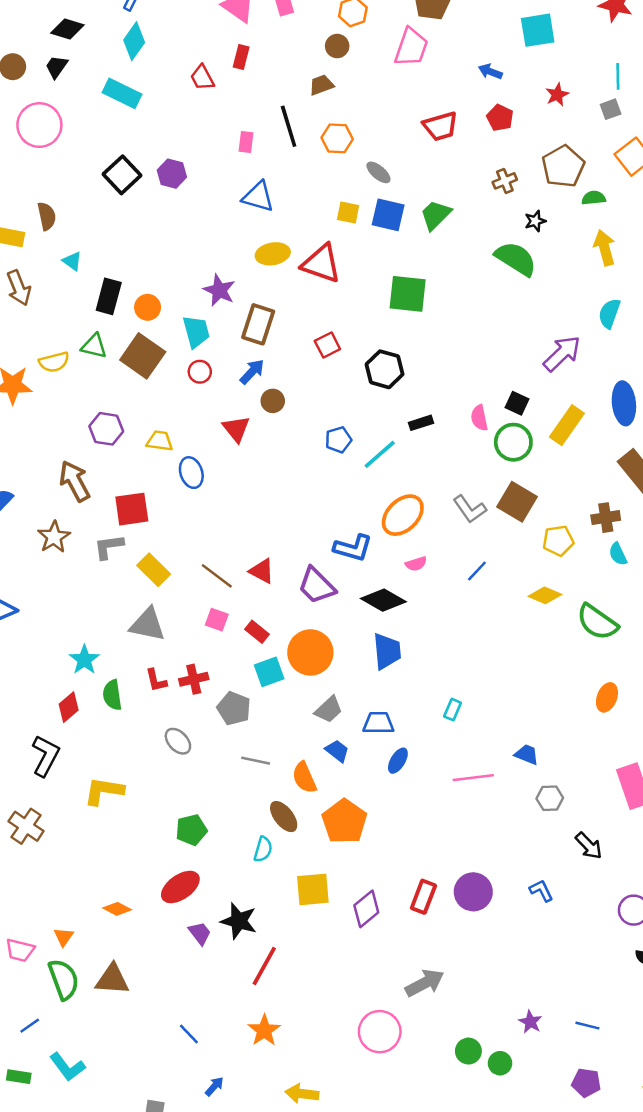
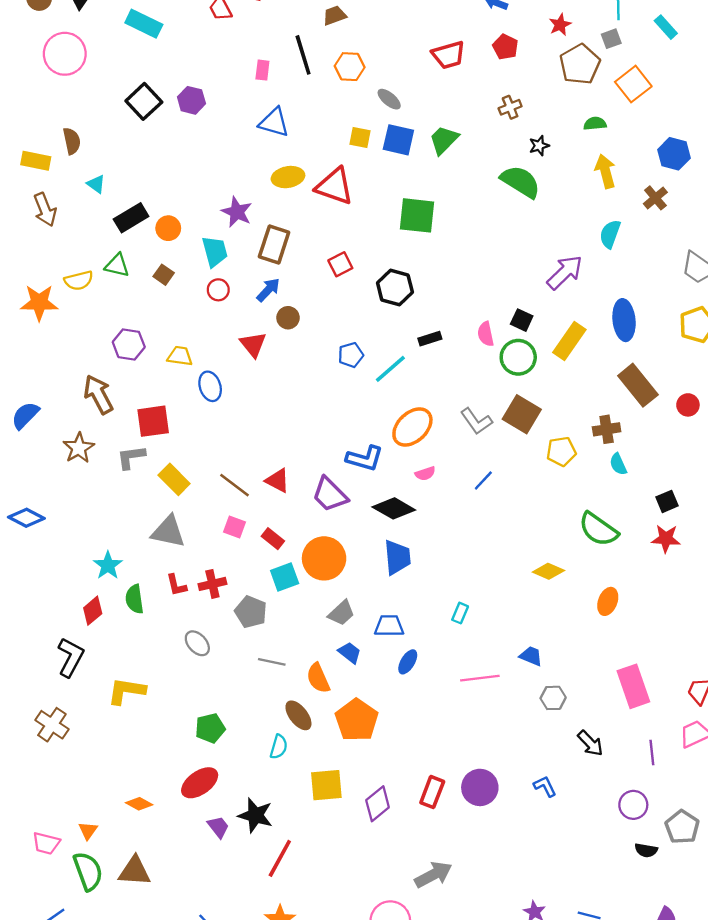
brown pentagon: (563, 166) -> (580, 64), moved
black rectangle: (109, 296) -> (131, 218), turned 44
brown square: (143, 356) -> (164, 275), size x0.5
yellow diamond: (545, 595) -> (548, 571), moved

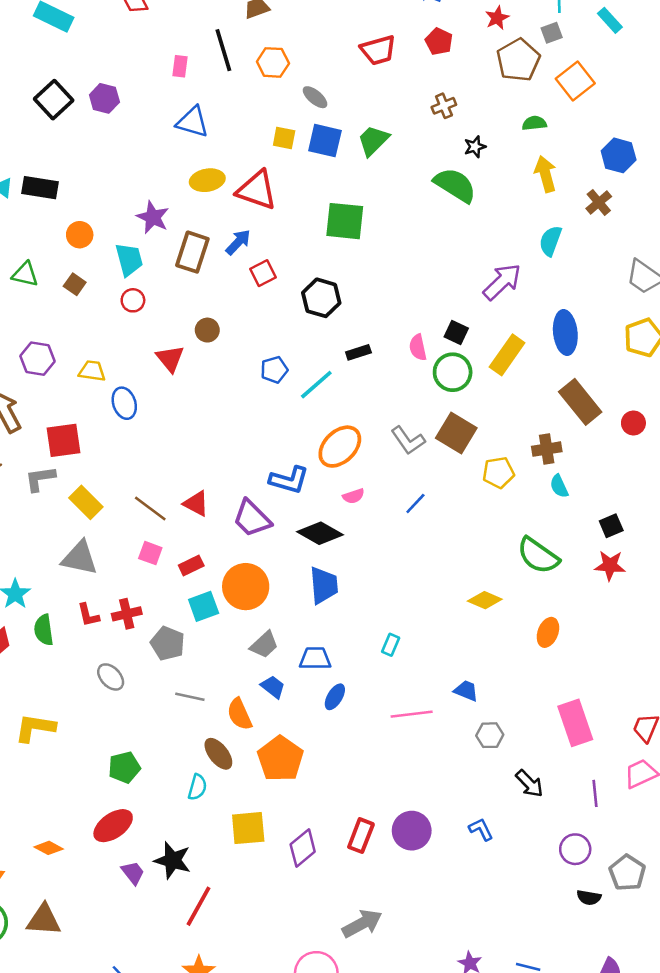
black rectangle: (131, 218) -> (40, 188), moved, turned 40
blue arrow: (268, 290) -> (238, 242), moved
red rectangle: (273, 539) -> (191, 565), turned -65

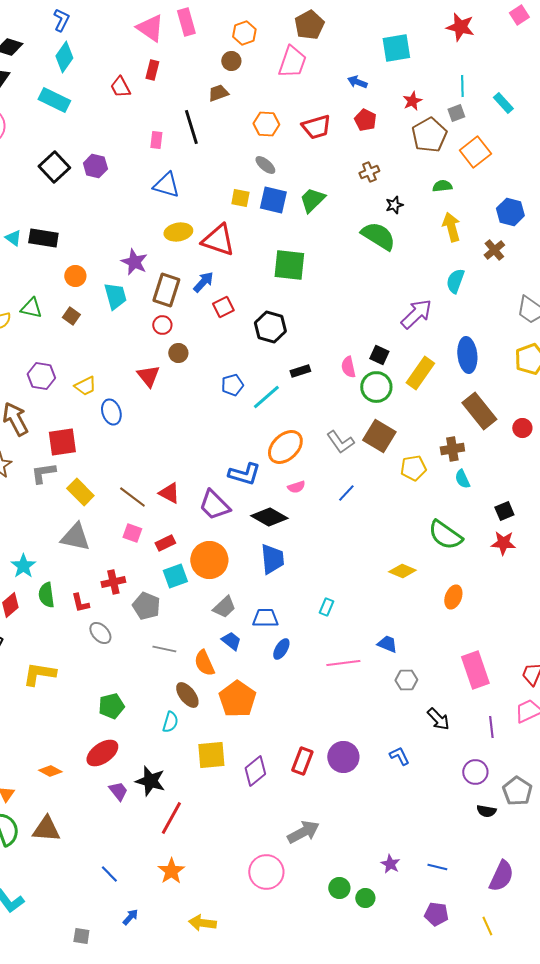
orange hexagon: (273, 62) -> (266, 124), moved
red circle: (133, 300) -> (162, 325), moved
yellow trapezoid: (92, 371) -> (85, 386), turned 145
red L-shape: (88, 615) -> (80, 603), moved

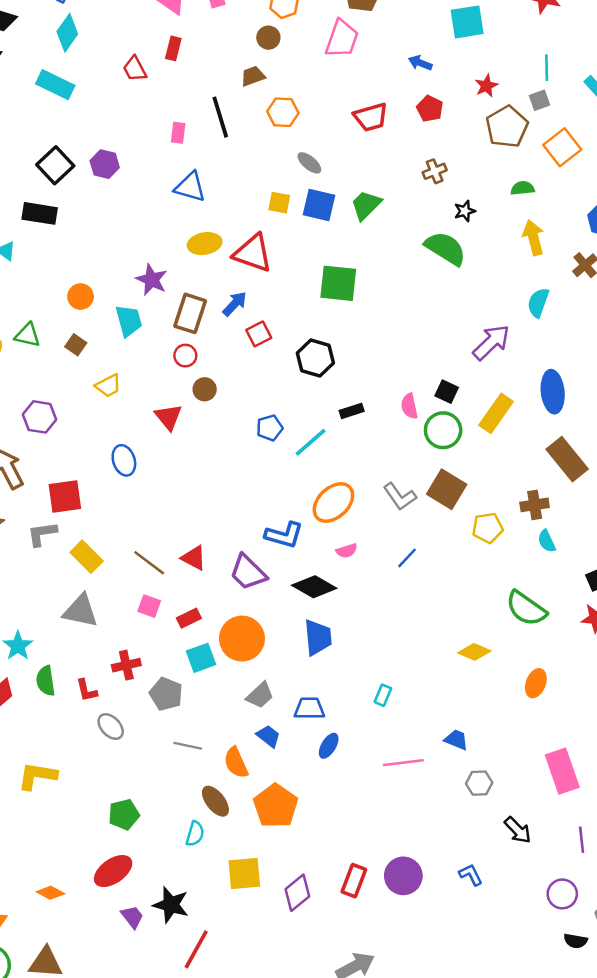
orange hexagon: (266, 124) -> (283, 112), moved
black rectangle: (43, 238) -> (40, 213), moved
yellow trapezoid: (85, 386) -> (108, 386), moved

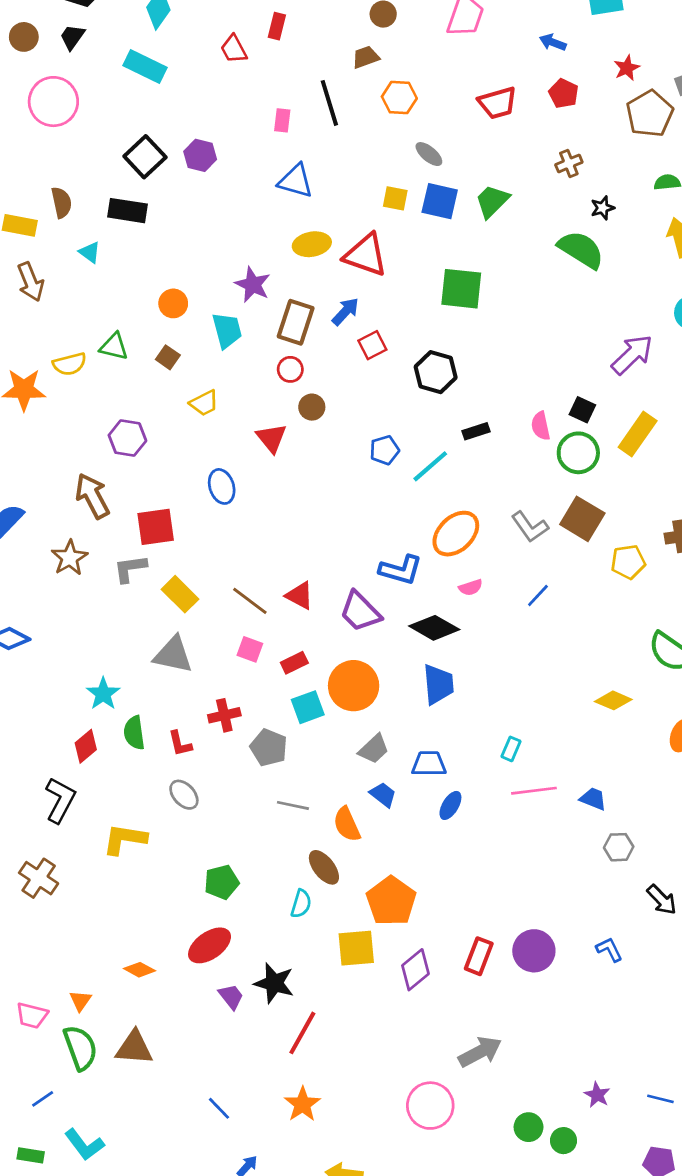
gray ellipse: (111, 727) -> (184, 795), moved
pink line: (403, 763) -> (534, 791), moved
orange pentagon: (276, 806) -> (391, 901), moved

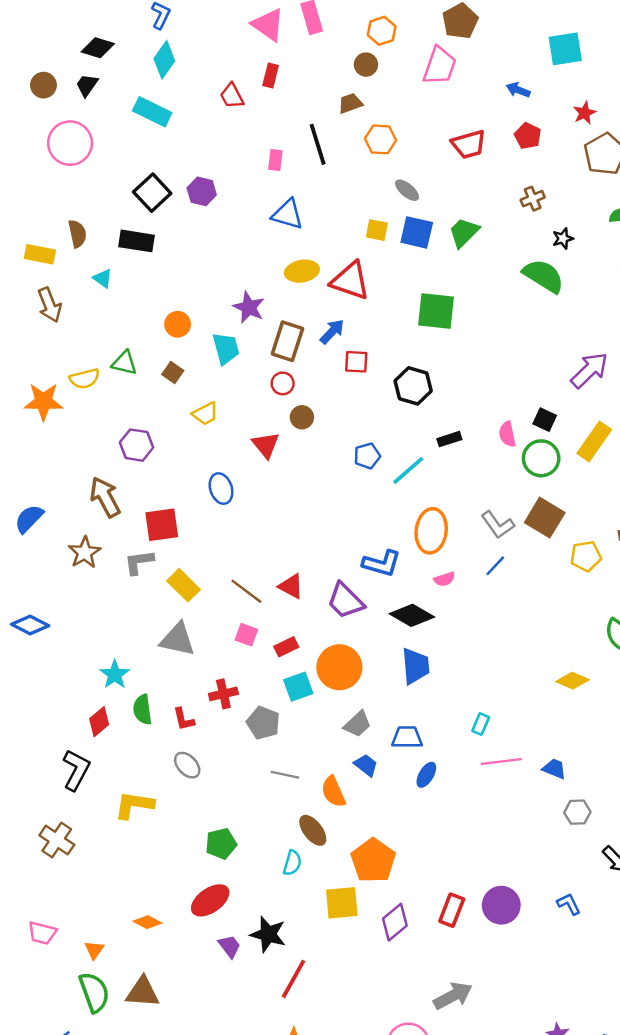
red square: (372, 345) -> (356, 362), turned 30
orange ellipse: (456, 534) -> (431, 531), turned -39
blue line: (538, 595) -> (495, 566), moved
pink trapezoid: (32, 1015) -> (42, 933), moved

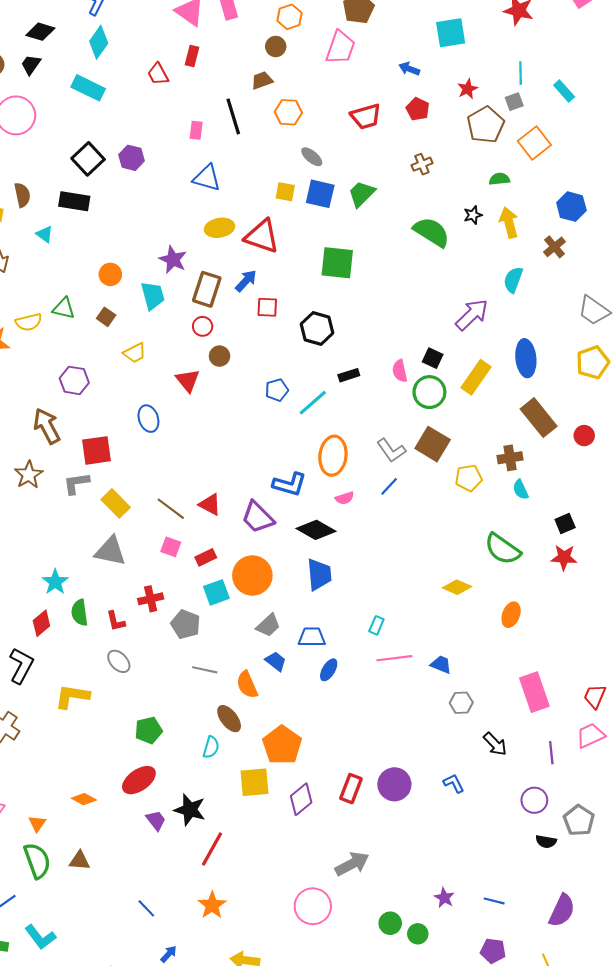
black star: (563, 239) -> (473, 215), moved
brown triangle: (143, 992) -> (80, 861), size x0.7

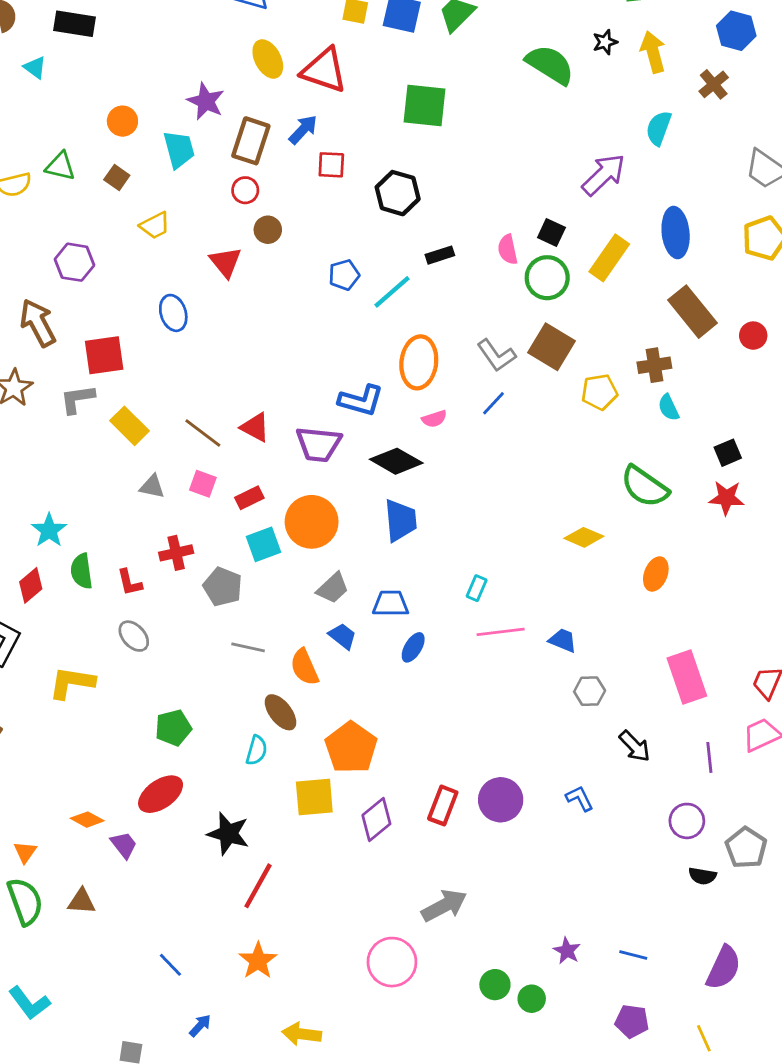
yellow ellipse: (220, 228) -> (268, 59), turned 72
purple trapezoid: (258, 517) -> (319, 444), turned -39
gray triangle: (110, 551) -> (152, 487), moved, size x0.6
purple trapezoid: (156, 820) -> (124, 845), moved

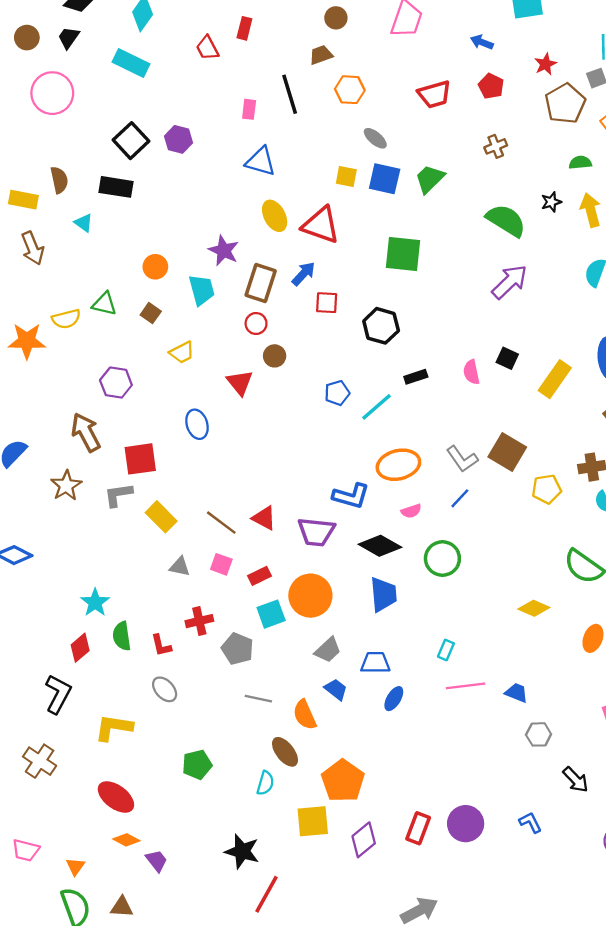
purple arrow: (604, 175) -> (510, 282), moved
green circle: (547, 278) -> (442, 559), moved
orange ellipse: (419, 362) -> (398, 465), turned 69
red ellipse: (161, 794) -> (116, 797), moved, turned 72

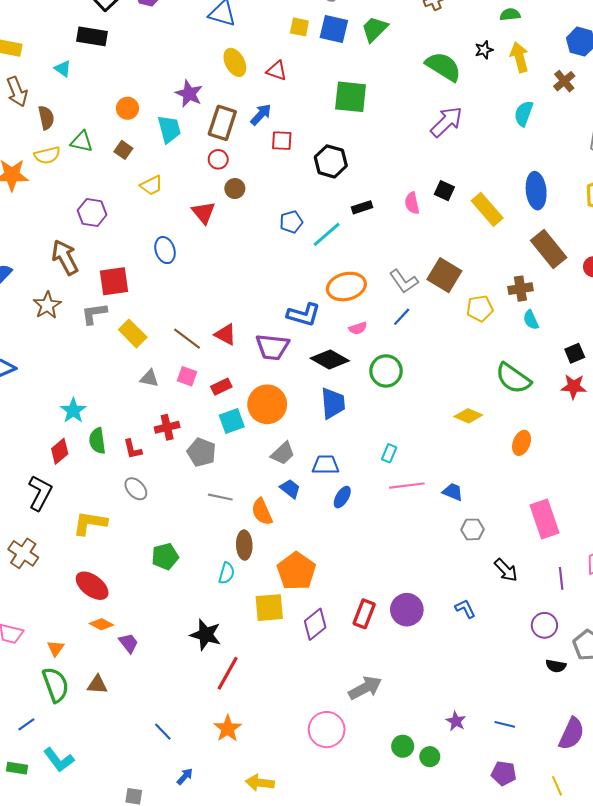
brown semicircle: (59, 180) -> (46, 118), moved
red triangle: (321, 225) -> (277, 71), size x0.6
yellow rectangle: (555, 379) -> (487, 209), turned -76
brown ellipse: (285, 752) -> (244, 545), turned 36

